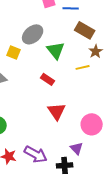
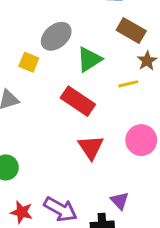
green triangle: (56, 50) -> (89, 59), turned 36
red rectangle: (48, 79) -> (78, 101), size x1.6
pink circle: (92, 124) -> (141, 140), moved

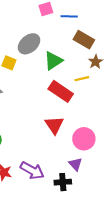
red rectangle: (78, 101) -> (61, 91), moved
pink circle: (141, 140) -> (84, 139), moved

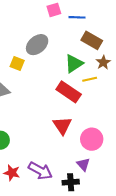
green triangle: (53, 61) -> (74, 64), moved

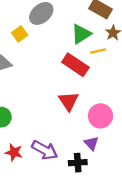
yellow square: (17, 64) -> (20, 34), turned 32

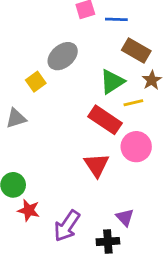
pink circle: (100, 116) -> (136, 147), moved
purple arrow: (45, 150) -> (67, 226), turned 95
red star: (14, 152) -> (29, 210), moved

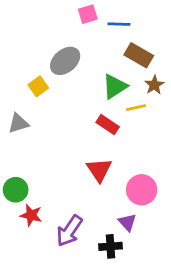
red rectangle: (105, 120) -> (108, 125), size x0.7
pink circle: (136, 147) -> (142, 190), moved

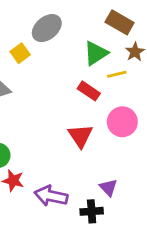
pink circle: (142, 190) -> (122, 122), moved
purple arrow: (69, 231) -> (51, 196), turned 68

